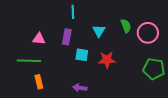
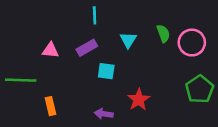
purple rectangle: (67, 37) -> (87, 48), turned 49
red star: (107, 60) -> (139, 100), moved, turned -30
green line: (29, 61) -> (21, 80), moved
green pentagon: (154, 69) -> (200, 89), turned 30

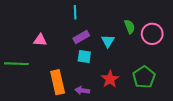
cyan triangle: (128, 40) -> (108, 41), moved
purple rectangle: (87, 48) -> (81, 37), moved
green pentagon: (200, 89) -> (144, 77), moved
orange rectangle: (50, 106) -> (58, 82), moved, size x1.6

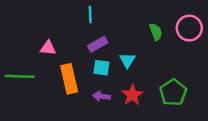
pink circle: (152, 34) -> (189, 28), moved
cyan triangle: (108, 41) -> (127, 60), moved
orange rectangle: (58, 82) -> (69, 79), moved
purple arrow: (82, 90) -> (101, 96), moved

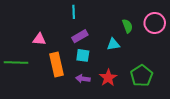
cyan triangle: (127, 60) -> (113, 44), moved, turned 48

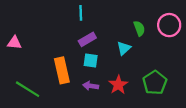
pink triangle: (39, 39) -> (14, 43), moved
cyan triangle: (113, 44) -> (124, 48), turned -32
green line: (16, 62) -> (28, 89), moved, turned 30

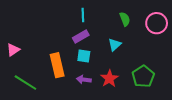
cyan line: (81, 13) -> (83, 15), moved
green semicircle: (139, 28) -> (125, 19), moved
pink triangle: (14, 43) -> (13, 50), moved, turned -40

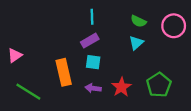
green semicircle: (125, 19) -> (138, 21), turned 136
cyan triangle: (115, 45) -> (136, 43), moved

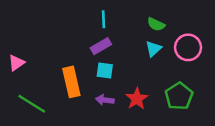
pink circle: (174, 26) -> (188, 47), moved

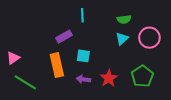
green semicircle: (156, 24) -> (124, 19), turned -32
purple rectangle: (101, 46) -> (64, 37), moved
pink triangle: (16, 63) -> (13, 58), moved

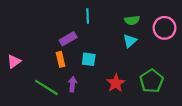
pink circle: (149, 38) -> (165, 28), moved
orange rectangle: (57, 65) -> (61, 59), moved, size x0.6
purple arrow: (83, 79) -> (72, 84), moved, turned 88
green line: (25, 82) -> (46, 87), moved

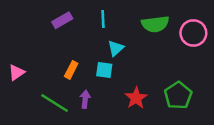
green semicircle: (132, 20) -> (155, 24), size x1.5
purple rectangle: (68, 39) -> (62, 20), moved
cyan triangle: (130, 41) -> (116, 48), moved
orange rectangle: (61, 59) -> (71, 70), turned 40

